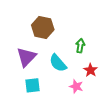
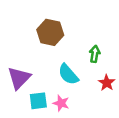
purple triangle: (26, 57) -> (19, 78), moved
pink star: (76, 86) -> (61, 103), moved

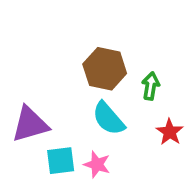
brown hexagon: (50, 32) -> (105, 69), moved
purple triangle: (19, 78) -> (30, 124), turned 30

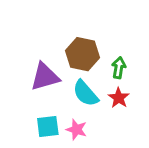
purple triangle: (30, 124) -> (45, 77), moved
red star: (170, 132) -> (119, 98), moved

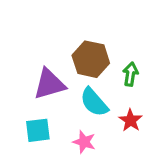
red star: (119, 98) -> (130, 120), moved
cyan square: (48, 126) -> (38, 130), moved

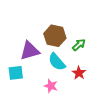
green arrow: (130, 74) -> (79, 45), turned 40
cyan square: (38, 130) -> (16, 73), moved

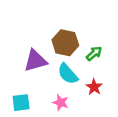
cyan square: (16, 73) -> (21, 103), moved

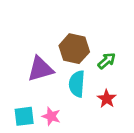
cyan semicircle: (68, 74) -> (77, 84), turned 45
pink star: (61, 103) -> (51, 116), moved

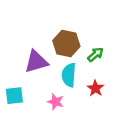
cyan square: (24, 116) -> (14, 96), moved
pink star: (51, 116) -> (56, 102), moved

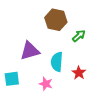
brown hexagon: (66, 44) -> (56, 20), moved
green arrow: (96, 54) -> (79, 36), moved

